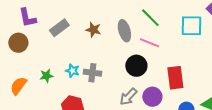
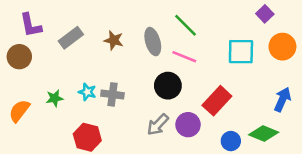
cyan square: (191, 26) -> (241, 52), moved
red rectangle: (175, 78) -> (217, 101), turned 50

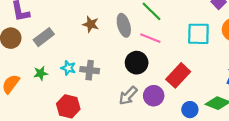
gray rectangle: (71, 38) -> (44, 37), moved

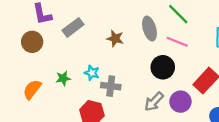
brown star: (91, 24) -> (115, 39), moved
gray rectangle: (44, 37) -> (73, 27), moved
gray cross: (90, 70) -> (111, 86), moved

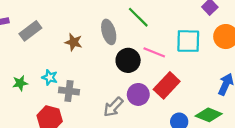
pink line: (177, 42) -> (154, 52), moved
black circle: (163, 67) -> (128, 60), moved
purple circle: (180, 102) -> (138, 94), moved

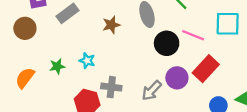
brown star: (73, 42) -> (111, 25), turned -30
gray cross: (69, 91) -> (111, 87), moved

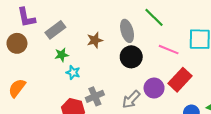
black circle: (167, 43) -> (131, 57), moved
green star: (57, 66) -> (62, 55), moved
gray cross: (111, 87) -> (95, 96), turned -30

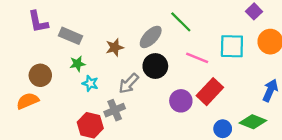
gray rectangle: (55, 30) -> (71, 36), turned 60
gray ellipse: (127, 31) -> (151, 37), turned 60
brown circle: (17, 43) -> (40, 75), moved
orange semicircle: (17, 88) -> (28, 101), turned 30
gray arrow: (131, 99) -> (129, 83), moved

